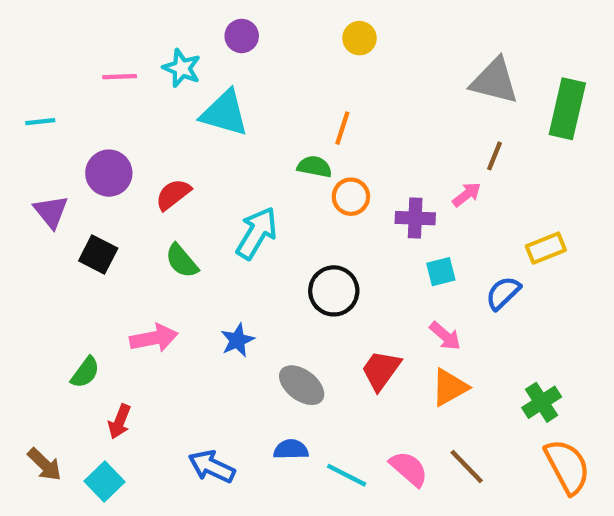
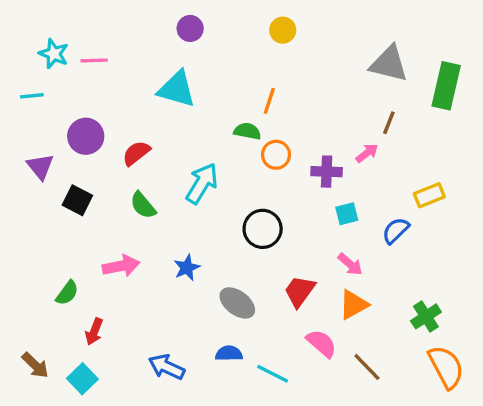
cyan star: (182, 68) -> (54, 54), moved
pink semicircle: (409, 469) -> (321, 343), moved

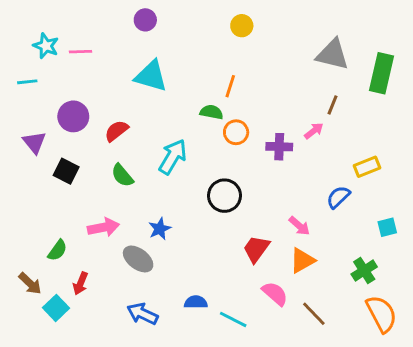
purple circle: (190, 28) -> (145, 20), moved
cyan square: (347, 214) -> (387, 227), moved
gray ellipse: (237, 303) -> (138, 259), moved
brown arrow: (35, 365) -> (30, 283), moved
cyan square: (82, 379) -> (56, 308), moved

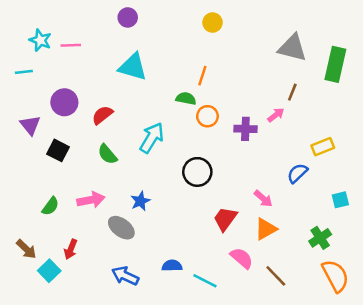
green semicircle: (57, 250) -> (50, 206), moved

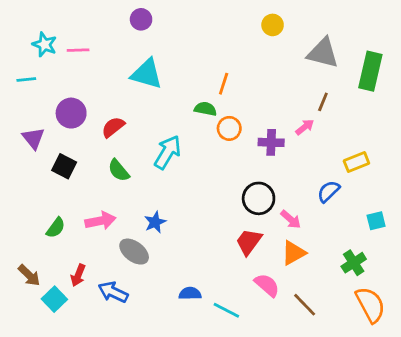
yellow circle: (213, 23) -> (273, 25), moved
black circle: (197, 172) -> (259, 198), moved
blue arrow: (125, 276) -> (113, 292), moved

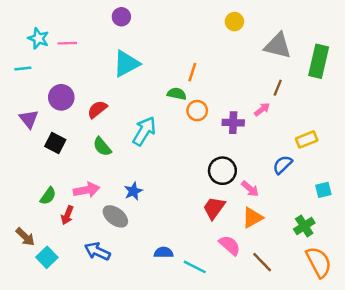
cyan triangle: (147, 74) -> (126, 64), turned -44
red arrow: (78, 275) -> (67, 215), moved

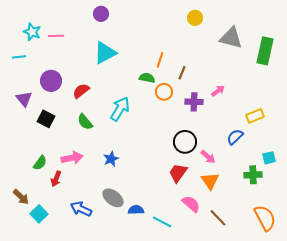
brown line: (278, 88) -> (182, 73), moved
gray ellipse: (115, 216) -> (113, 198), moved
orange triangle: (252, 218) -> (210, 181), turned -36
green cross: (304, 226) -> (253, 175), moved, turned 30

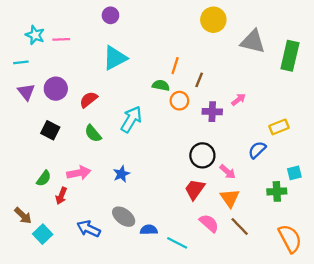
yellow circle: (195, 18) -> (213, 20), size x1.5
purple triangle: (24, 99) -> (26, 92), moved
brown line: (218, 218) -> (240, 226), moved

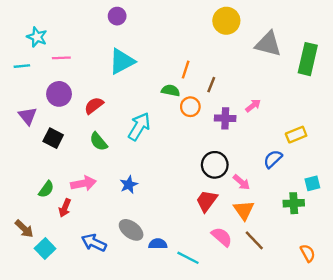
pink line: (61, 39) -> (61, 58), moved
purple triangle: (26, 92) -> (28, 116), moved
orange semicircle: (290, 239) -> (308, 253), size x0.6

